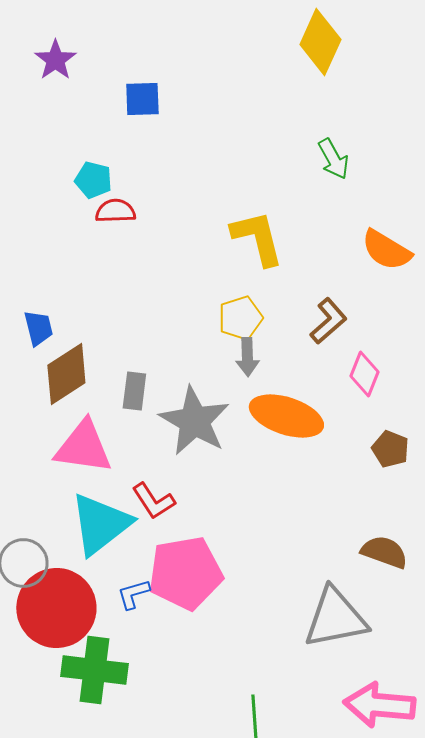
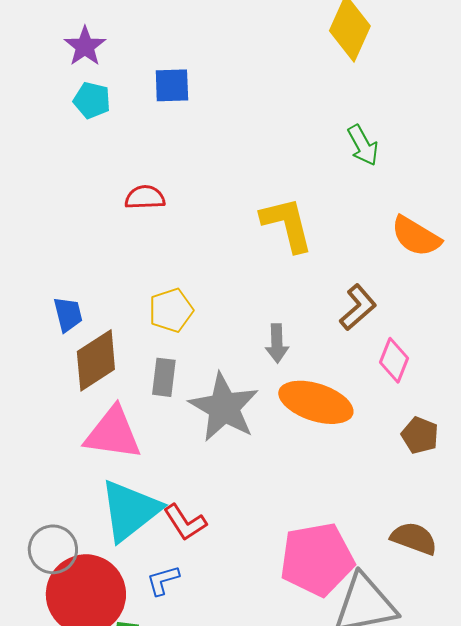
cyan pentagon: (93, 180) -> (92, 100), moved
yellow pentagon: (240, 318) -> (171, 310), moved
red L-shape: (153, 501) -> (185, 522), moved
pink pentagon: (185, 573) -> (317, 559), moved

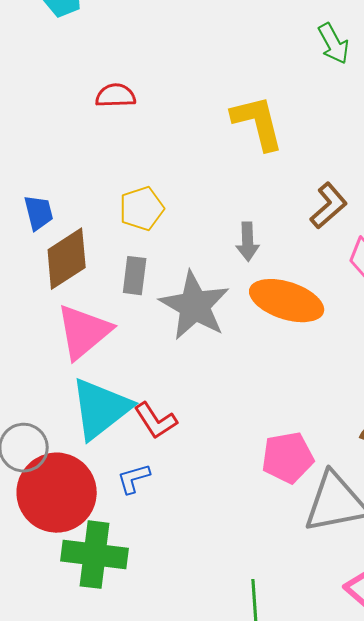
pink triangle: (113, 433) -> (84, 332), turned -48
pink pentagon: (317, 559) -> (288, 458), size x0.7

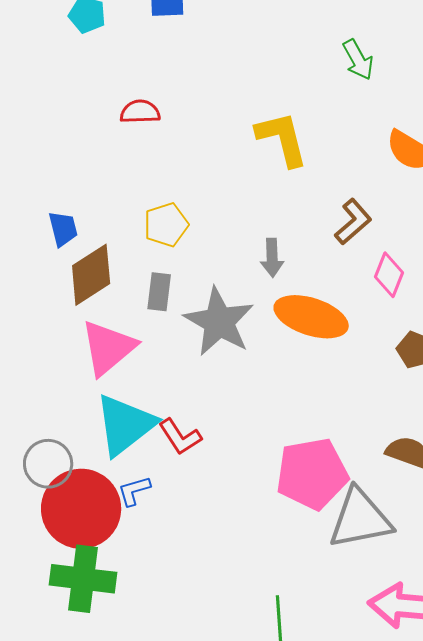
pink pentagon: (288, 458) -> (312, 474), size x1.4
blue L-shape: (134, 479) -> (134, 491), moved
green cross: (95, 555) -> (83, 579), moved

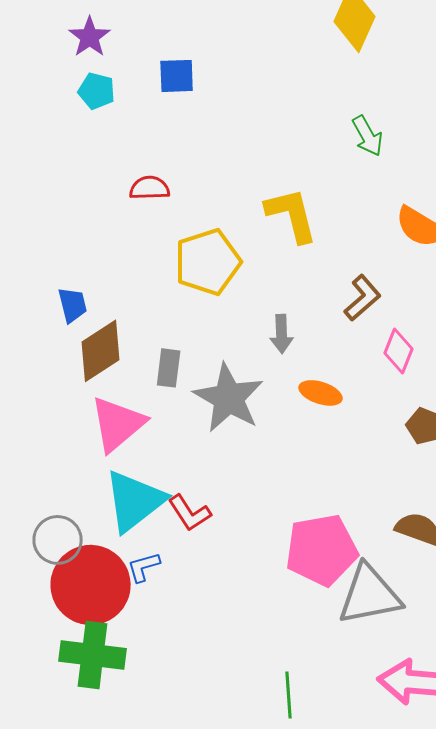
yellow pentagon: (166, 225) -> (208, 262), moved, size x1.5
orange ellipse: (311, 317) -> (321, 393), size x0.6

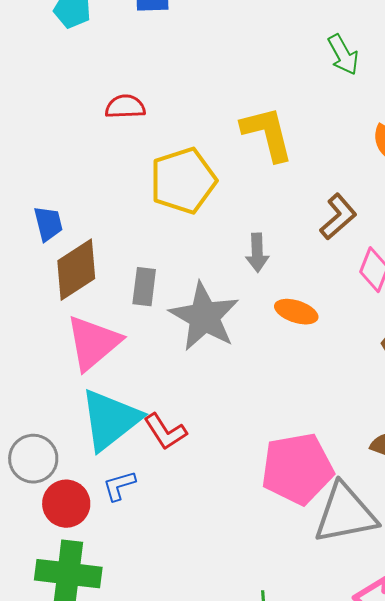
red circle: (91, 585) -> (66, 504), size x0.6

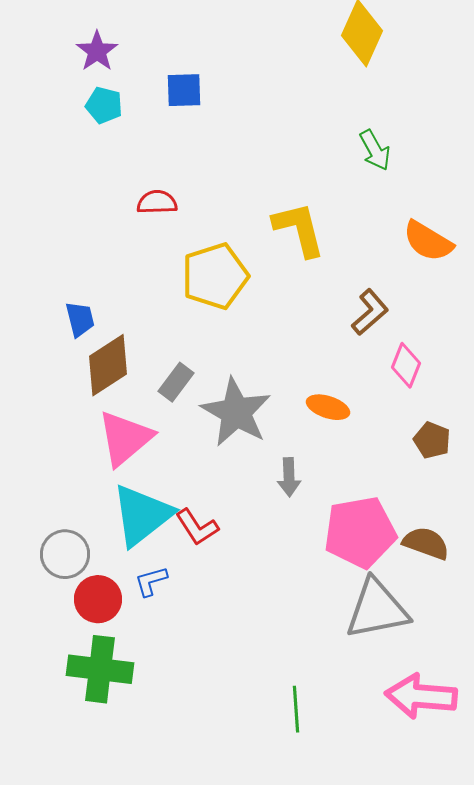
gray arrow: (257, 253) -> (289, 477), moved
gray rectangle: (144, 287) -> (176, 382), turned 30
pink pentagon: (297, 469) -> (360, 532), moved

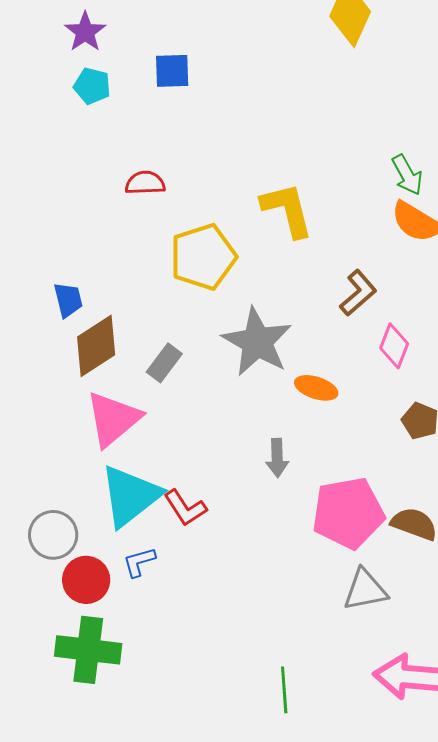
green arrow: (375, 150) -> (407, 175), moved
gray star: (236, 412) -> (257, 342), moved
gray triangle: (377, 609) -> (365, 590), size x0.7

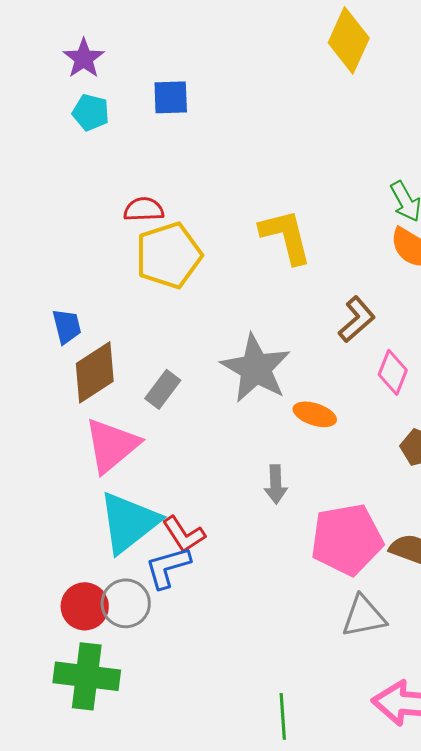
yellow pentagon: (203, 257) -> (169, 255), moved
gray circle: (53, 535) -> (126, 603), moved
blue L-shape: (139, 562) -> (168, 567), moved, size x1.4

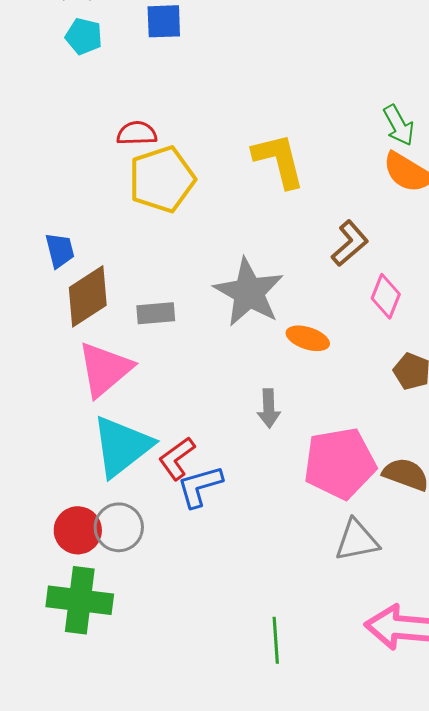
gray rectangle: (163, 389) -> (156, 313), turned 48
red L-shape: (184, 534) -> (177, 458), turned 87
blue L-shape: (168, 567) -> (200, 486), moved

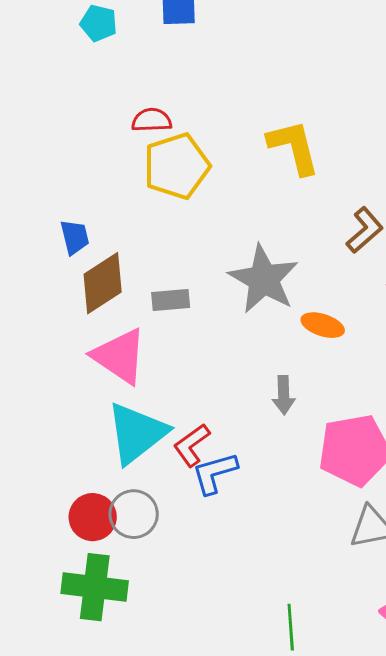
pink triangle: (105, 369) -> (120, 356), turned -46

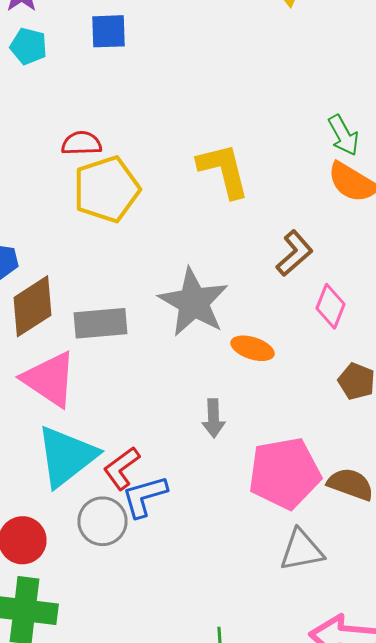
gray rectangle: (171, 300) -> (100, 323), size x1.4
gray circle: (134, 514) -> (102, 521), moved

